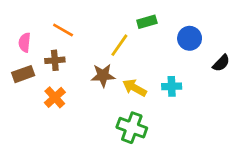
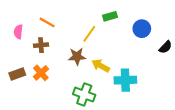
brown rectangle: (23, 74) -> (17, 74), moved
cyan cross: (172, 86) -> (125, 80), moved, size x1.5
green cross: (132, 128) -> (84, 95), moved

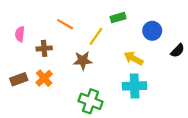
orange line: (47, 22) -> (65, 24), moved
yellow arrow: (101, 66) -> (133, 58), moved

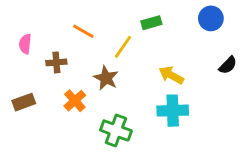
blue circle: (152, 31) -> (211, 18), moved
brown star: (83, 61) -> (106, 78), turned 30
orange cross: (44, 78) -> (75, 101), moved

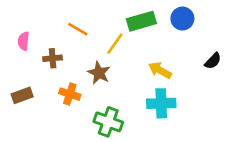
blue circle: (211, 18) -> (182, 19), moved
green rectangle: (151, 23) -> (141, 21), size x1.5
orange cross: (75, 101) -> (70, 94), turned -30

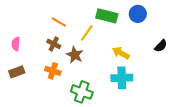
green rectangle: (141, 21) -> (107, 16), turned 30
pink semicircle: (23, 41) -> (16, 44), moved
brown cross: (53, 58) -> (54, 44), moved, turned 32

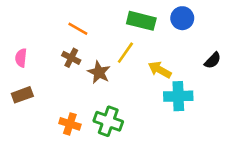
yellow line: (87, 33) -> (125, 53), moved
orange cross: (53, 71) -> (70, 124), moved
cyan cross: (122, 78) -> (178, 96), moved

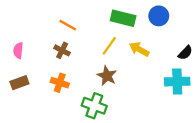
yellow arrow: (160, 70) -> (139, 49), moved
brown star: (99, 72) -> (107, 76), moved
cyan cross: (178, 96) -> (177, 82), moved
orange cross: (70, 124) -> (60, 83), moved

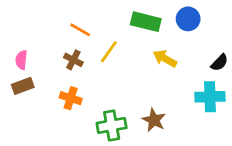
yellow line: (109, 46) -> (109, 52), moved
brown star: (107, 76) -> (154, 120), moved
brown rectangle: (19, 83) -> (23, 86), moved
green cross: (94, 106) -> (112, 125), turned -30

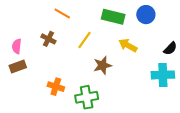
orange line: (80, 30) -> (62, 13), moved
brown cross: (73, 60) -> (48, 39), moved
orange cross: (71, 98) -> (56, 87), moved
brown star: (154, 120) -> (102, 65), moved, turned 30

